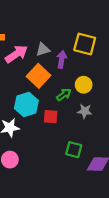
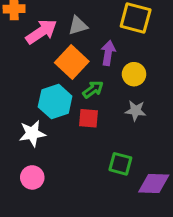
purple arrow: (62, 59) -> (108, 53), moved
green arrow: (64, 95) -> (93, 89), moved

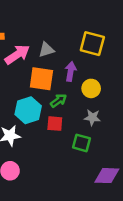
orange square: (72, 62) -> (41, 79), turned -35
green square: (120, 164) -> (81, 143), moved

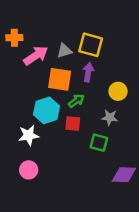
yellow square: (92, 44) -> (91, 45), moved
yellow circle: (91, 88) -> (118, 91), moved

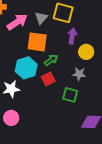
gray triangle: (64, 51) -> (41, 18), turned -32
purple arrow: (88, 72) -> (72, 36), moved
red square: (73, 123) -> (48, 79), turned -32

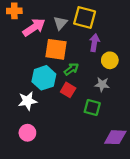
red square: (48, 79) -> (68, 90), turned -32

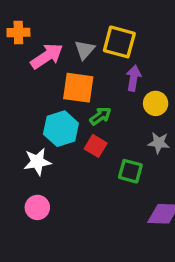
gray star: (102, 84) -> (159, 143), moved

